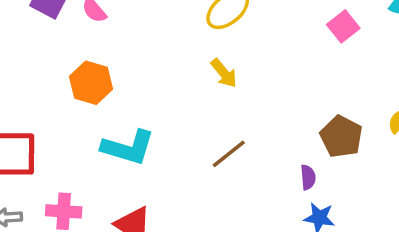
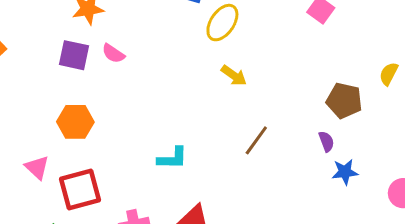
orange hexagon: (91, 83) -> (75, 122), moved
cyan L-shape: (128, 148) -> (172, 158), size x0.7

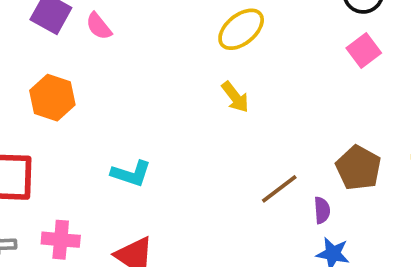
orange hexagon: (75, 122) -> (52, 98), moved
brown line: (256, 140) -> (279, 189), moved

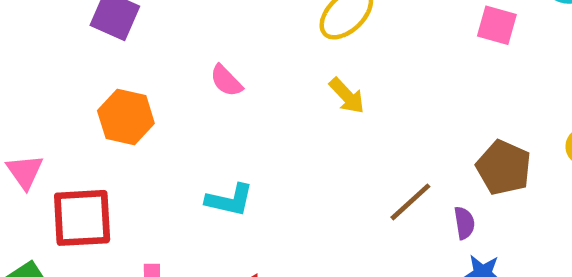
pink semicircle: (99, 26) -> (226, 81), moved
pink square: (364, 51) -> (497, 25), turned -32

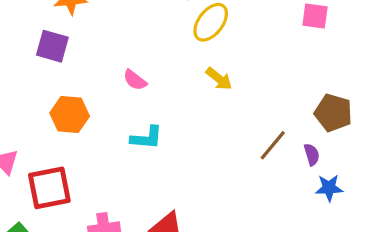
cyan L-shape: (230, 200) -> (147, 138), moved

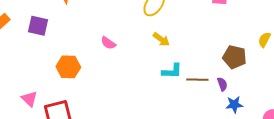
purple square: (52, 46) -> (38, 26), moved
cyan L-shape: (147, 138) -> (172, 71), moved
brown line: (273, 145) -> (197, 80), turned 55

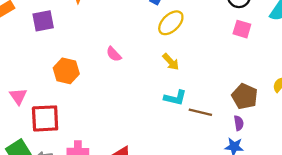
purple square: (38, 26) -> (43, 21), turned -35
purple semicircle: (222, 84) -> (239, 123), moved

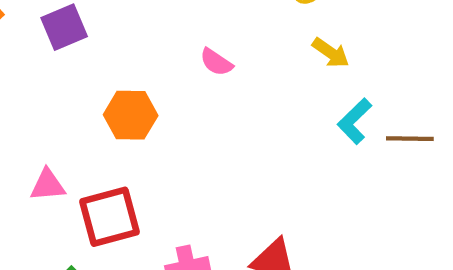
pink triangle: (18, 96) -> (48, 185), turned -48
cyan L-shape: (175, 98) -> (355, 121), turned 135

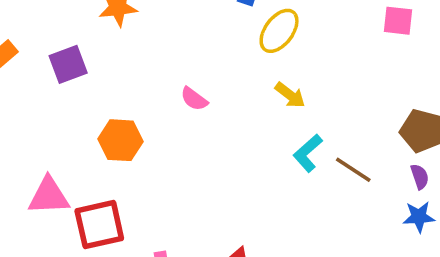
brown line: (410, 139) -> (353, 170), turned 30
pink triangle: (48, 185) -> (49, 196), size x1.4

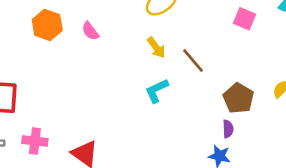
orange hexagon: (121, 140) -> (47, 25), moved
brown line: (353, 170) -> (193, 60), moved

